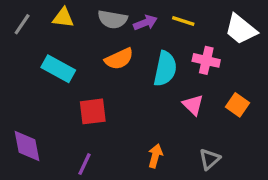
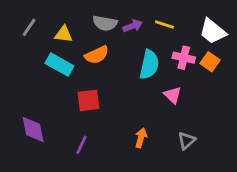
yellow triangle: (63, 18) -> (64, 34), moved
orange semicircle: (119, 59) -> (97, 55), moved
orange square: (237, 105) -> (210, 62), moved

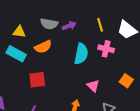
yellow line: (164, 25) -> (100, 25), moved, turned 56
orange square: (210, 62) -> (126, 81), moved
pink triangle: (173, 95) -> (93, 86), moved

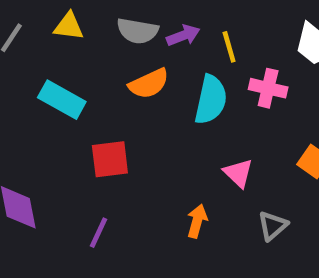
yellow line: (100, 25) -> (229, 47), moved
yellow triangle: (19, 32) -> (69, 26), moved
orange semicircle: (43, 47) -> (149, 84), moved

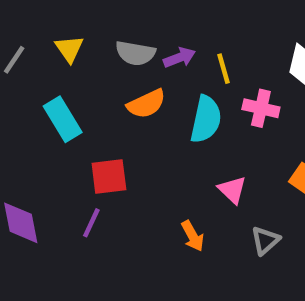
yellow triangle: (69, 26) -> (69, 49), turned 48
cyan rectangle: (62, 100) -> (63, 119), turned 30
orange arrow: (197, 221) -> (193, 236), turned 136
purple line: (98, 233) -> (91, 223), moved

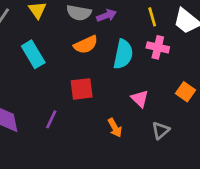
yellow line: (223, 69) -> (152, 17), moved
red square: (109, 177) -> (82, 89), moved

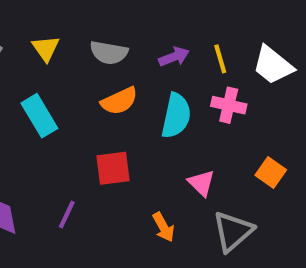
purple arrow: (107, 16) -> (174, 57), moved
gray triangle: (161, 130) -> (233, 231), size x1.5

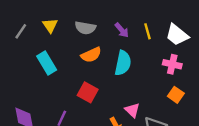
purple arrow: (174, 57) -> (122, 30), turned 70
pink cross: (229, 105) -> (172, 64), moved
red square: (113, 168) -> (88, 92), turned 36
pink triangle: (201, 183) -> (132, 110), moved

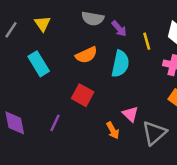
gray semicircle: (85, 28) -> (93, 19), moved
yellow line: (148, 31) -> (147, 41), moved

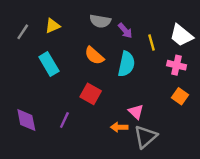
yellow triangle: (42, 24) -> (53, 26), turned 42
orange semicircle: (86, 55) -> (94, 56), turned 66
orange arrow: (113, 130) -> (119, 127), turned 119
gray triangle: (154, 133) -> (146, 137), moved

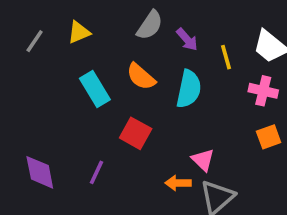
gray semicircle: (100, 21) -> (150, 25), turned -66
cyan rectangle: (49, 64) -> (95, 89), moved
orange square: (180, 96) -> (269, 137), turned 35

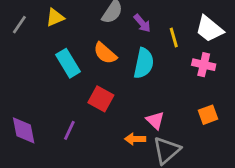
orange square: (269, 137) -> (208, 115), moved

